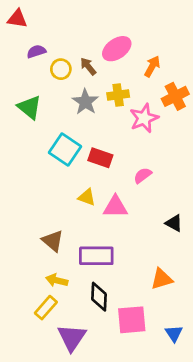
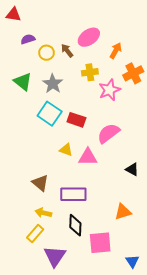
gray star: (85, 102) -> (53, 84), moved
pink semicircle: (143, 175) -> (108, 133), size x1.6
blue triangle: (174, 333) -> (132, 261), moved

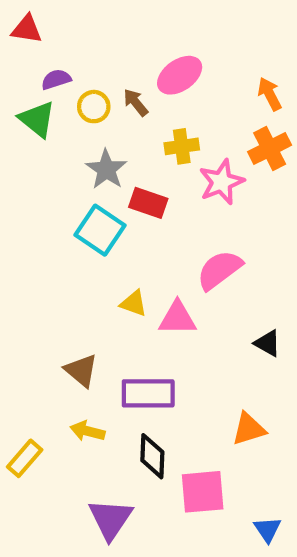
orange arrow: (116, 51) -> (270, 94), moved, turned -56
green triangle: (23, 82) -> (37, 119), moved
red rectangle: (76, 120) -> (148, 203), moved
yellow rectangle: (35, 233) -> (25, 458), moved

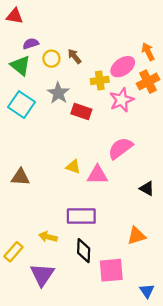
pink ellipse: (180, 75) -> (123, 67), moved
cyan square: (100, 230) -> (22, 105), moved
brown triangle: (81, 370) -> (20, 177), moved, turned -36
purple triangle: (111, 519) -> (42, 275), moved

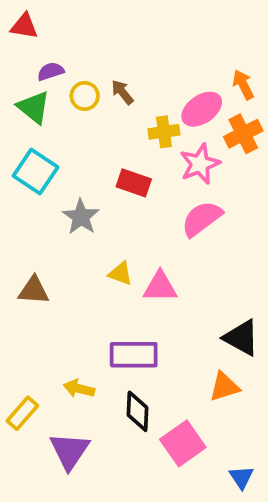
gray star: (58, 93) -> (81, 217), moved
pink semicircle: (120, 148) -> (202, 219), moved
black triangle: (147, 189) -> (241, 338), moved, size x1.5
pink square: (111, 270) -> (183, 443), turned -30

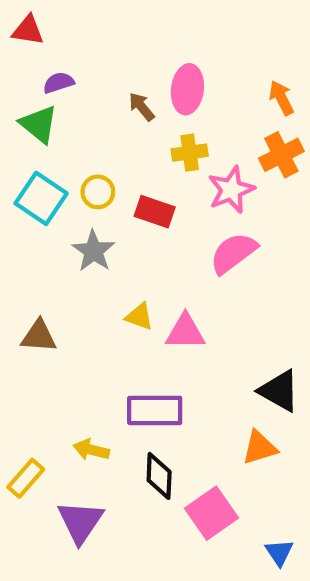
yellow circle: (85, 96) -> (98, 192), moved
pink ellipse: (202, 109) -> (187, 89), moved, turned -48

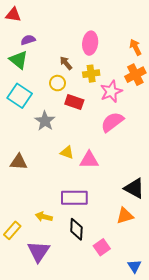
brown arrow: (142, 107) -> (66, 63), moved
yellow circle: (98, 192) -> (58, 83), moved
pink square: (211, 513) -> (102, 247), size x0.7

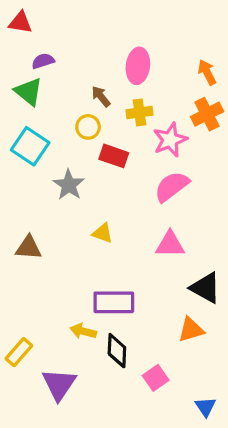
pink triangle: (89, 160) -> (170, 244), moved
yellow arrow: (44, 217) -> (83, 331), moved

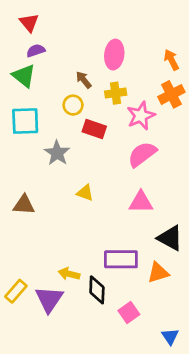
red triangle: (20, 22) -> (29, 23), moved, turned 42
cyan square: (30, 146) -> (25, 121), turned -36
purple rectangle: (114, 302) -> (121, 259), moved
purple triangle: (59, 384) -> (49, 299), moved

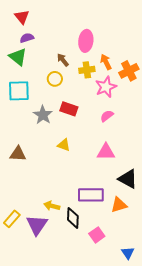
orange arrow: (171, 60) -> (106, 62), moved
red rectangle: (94, 129) -> (69, 109), moved
pink semicircle: (142, 154) -> (107, 116), size x0.6

